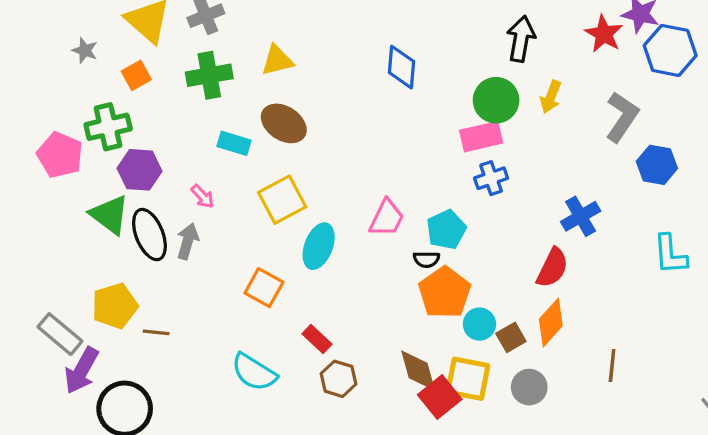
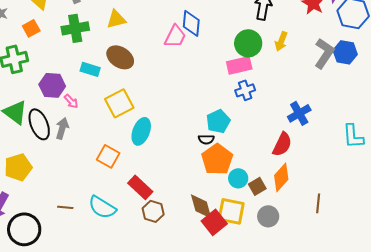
blue hexagon: (657, 165) -> (345, 52), moved
purple hexagon: (140, 170) -> (52, 85), moved
pink trapezoid: (387, 218) -> (175, 36), moved
brown line: (156, 332) -> (65, 207), moved
red rectangle: (317, 339) -> (140, 187), size x1.4

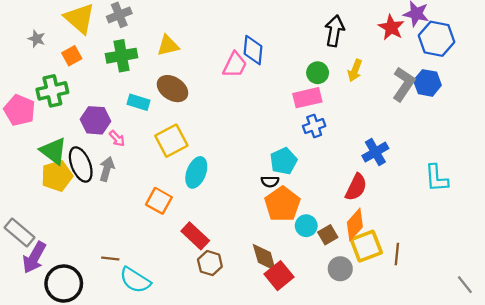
green circle: (248, 43) -> (318, 73), size x0.7
yellow pentagon: (18, 167) -> (57, 176), moved
cyan semicircle: (102, 207) -> (135, 280), moved
yellow square: (231, 211) -> (366, 246), moved, turned -32

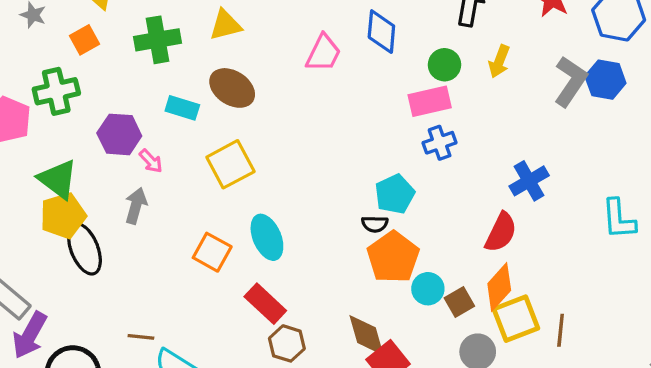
blue diamond: (253, 50) -> (381, 32), moved
black ellipse: (81, 165) -> (84, 249), moved
cyan ellipse: (196, 172) -> (267, 237), moved, turned -44

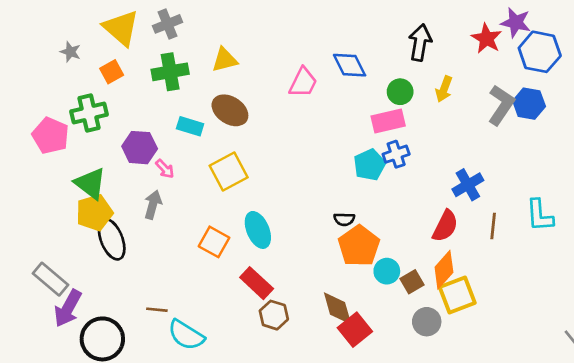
blue diamond: (381, 32) -> (350, 65), turned -32
cyan pentagon: (395, 194) -> (370, 165), moved
brown line: (561, 330) -> (493, 226), moved

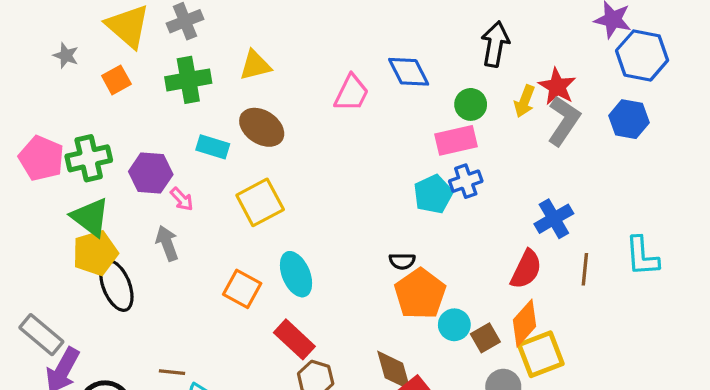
red star: (486, 39) -> (557, 86), moved
gray L-shape: (501, 105) -> (564, 121), moved
green cross: (89, 113) -> (89, 158), moved
gray arrow: (153, 205) -> (167, 243), turned -36

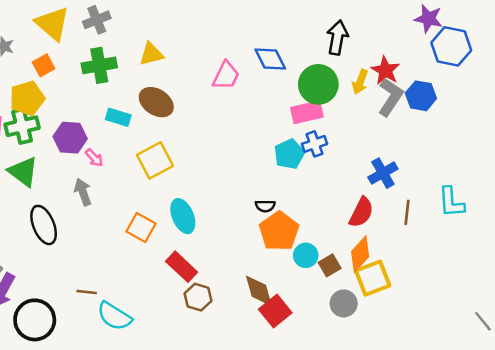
green circle: (471, 104) -> (318, 84), size x1.6
blue hexagon: (629, 119) -> (421, 96), moved
yellow pentagon: (95, 253) -> (27, 98), moved

